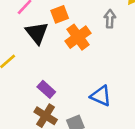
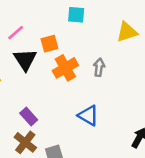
gray arrow: (110, 19) -> (99, 67), moved
blue triangle: (101, 96) -> (88, 115), moved

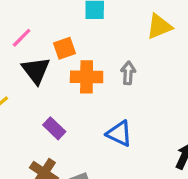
orange cross: (65, 68) -> (87, 77), turned 35
purple rectangle: (29, 116) -> (54, 128), moved

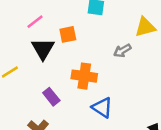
gray arrow: (128, 73) -> (122, 51), moved, turned -132
orange cross: (87, 77) -> (84, 76), moved

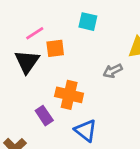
pink line: (35, 22) -> (35, 33), moved
purple rectangle: (51, 97) -> (44, 116), moved

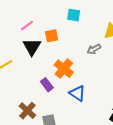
pink line: (35, 33) -> (27, 26), moved
orange cross: (69, 95) -> (64, 69), turned 30

